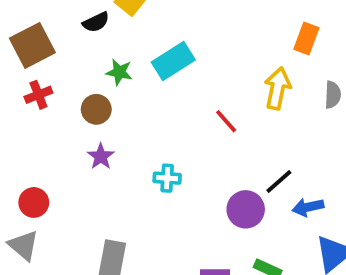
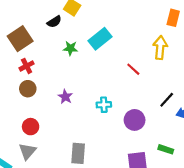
brown circle: (96, 109) -> (28, 89), moved
purple circle: (246, 209) -> (135, 120), moved
gray triangle: (23, 245) -> (27, 151), turned 36

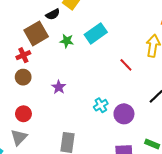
brown square: (20, 39) -> (36, 33), moved
cyan cross: (104, 105) -> (101, 105), moved, turned -32

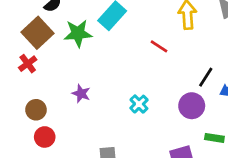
green star: (67, 41) -> (78, 33), size x1.5
brown circle: (23, 77) -> (36, 110), moved
purple circle: (124, 114) -> (192, 106), moved

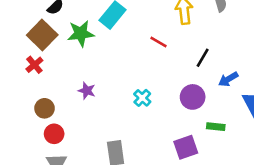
black line: (206, 77) -> (203, 58), moved

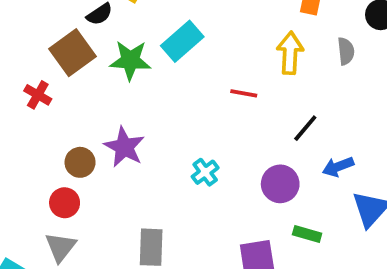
red line: (159, 42) -> (244, 93), turned -30
red cross: (34, 65) -> (38, 95), moved, turned -30
purple star: (87, 91) -> (124, 147), size x1.5
brown circle: (45, 108) -> (80, 162), moved

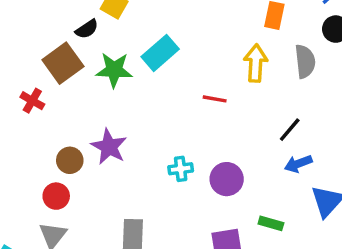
gray semicircle: (346, 51) -> (305, 61), size x1.4
black line: (305, 128) -> (290, 130), moved
cyan cross: (205, 172) -> (181, 169), turned 30
purple circle: (280, 184) -> (227, 179), moved

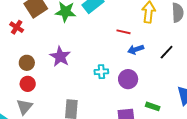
brown circle: (70, 160) -> (27, 63), moved
blue arrow: (298, 164) -> (136, 49), moved

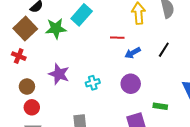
red cross: (17, 27) -> (19, 56), moved
cyan cross: (101, 72) -> (93, 83), moved

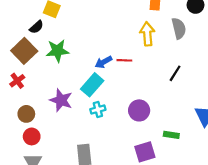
cyan rectangle: (82, 15) -> (92, 85), moved
blue arrow: (133, 53) -> (104, 62), moved
red cross: (19, 56) -> (17, 81), turned 32

